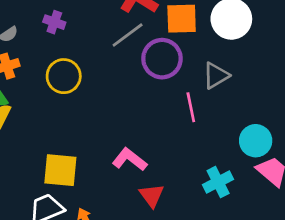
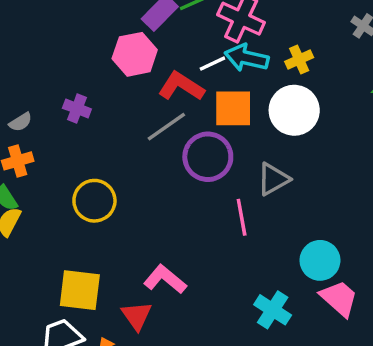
yellow circle: (64, 76) -> (94, 201), moved
cyan cross: (218, 182) -> (273, 310), turned -32
red triangle: (152, 196) -> (137, 316), moved

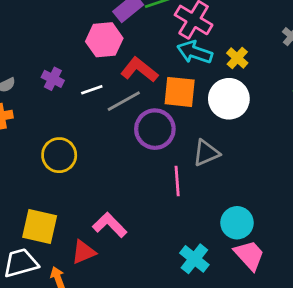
yellow cross: (299, 59) -> (237, 58), turned -30
white line: (212, 64) -> (92, 90), moved
red triangle: (137, 316) -> (84, 252), turned 36

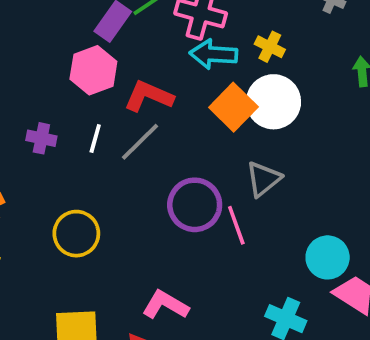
white line: (92, 90) -> (95, 139), turned -40
orange square: (180, 92) -> (233, 107), moved, turned -36
purple circle: (155, 129) -> (195, 205), moved

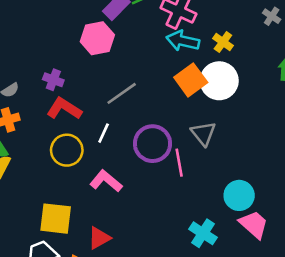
red L-shape: (149, 96) -> (64, 109), moved
white line: (95, 139) -> (104, 133), moved
gray triangle: (263, 179) -> (203, 133), turned -40
pink L-shape: (165, 305) -> (106, 181), moved

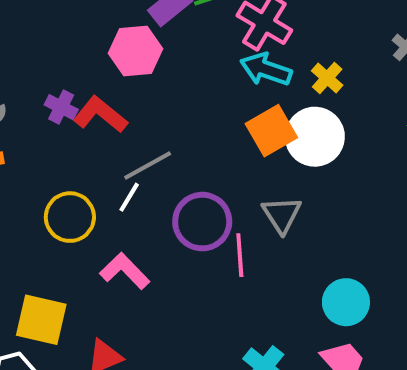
gray line: (122, 93) -> (148, 166), moved
red L-shape: (64, 109) -> (100, 115), moved
cyan circle: (239, 195) -> (346, 302), moved

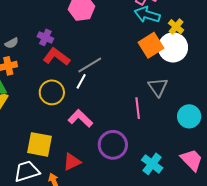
yellow cross: (327, 78) -> (176, 27), moved
red L-shape: (100, 115) -> (56, 57), moved
purple circle: (202, 222) -> (113, 145), moved
cyan circle: (346, 302) -> (189, 116), moved

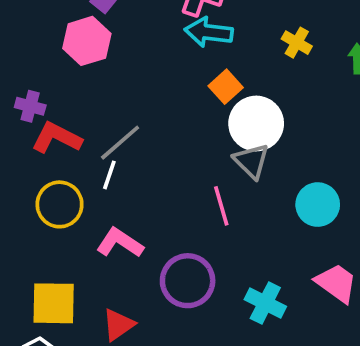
yellow cross: (176, 27) -> (297, 43), moved
orange square: (151, 45) -> (226, 87), size x0.7
white circle: (173, 47) -> (256, 124), moved

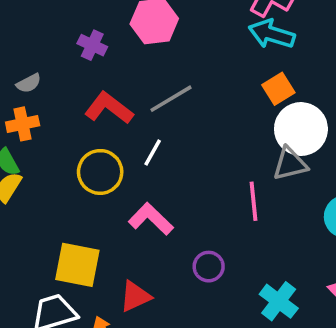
purple cross: (30, 106) -> (92, 45), moved
gray line: (120, 143) -> (171, 99), moved
gray triangle: (251, 161) -> (290, 164), turned 51
purple circle: (188, 281) -> (209, 267), size x0.6

